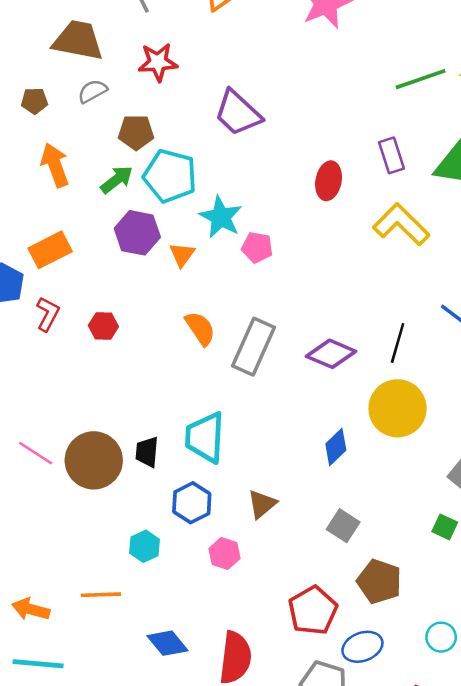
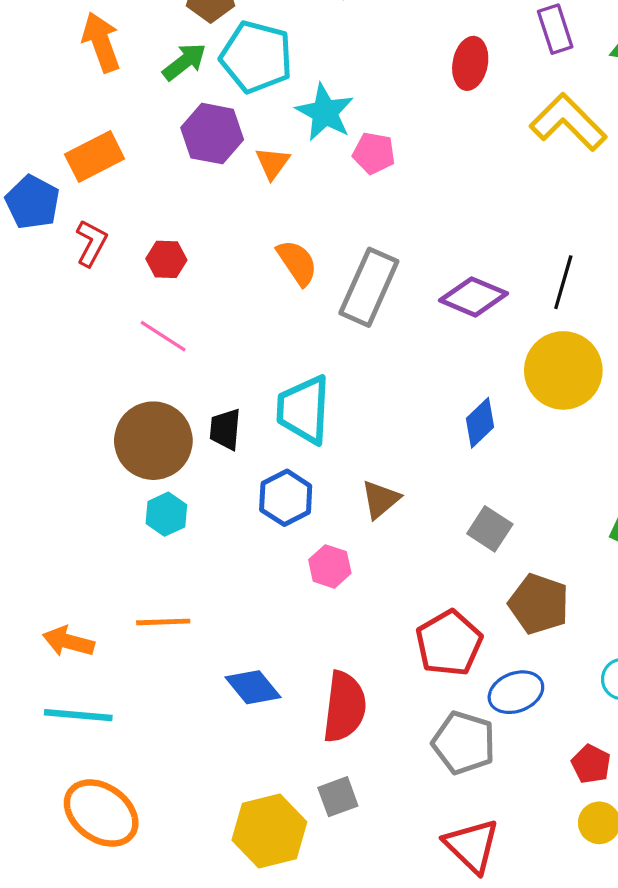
pink line: (36, 453) -> (163, 336), moved
cyan hexagon: (145, 546) -> (166, 514), moved

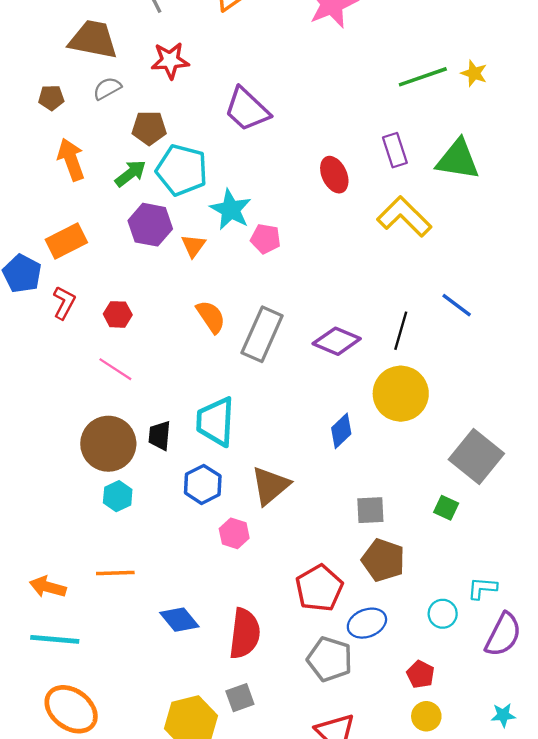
red ellipse: (470, 63) -> (334, 175), turned -36
brown triangle: (380, 499) -> (270, 486), size x1.4
gray square: (490, 529) -> (370, 510), moved, turned -36

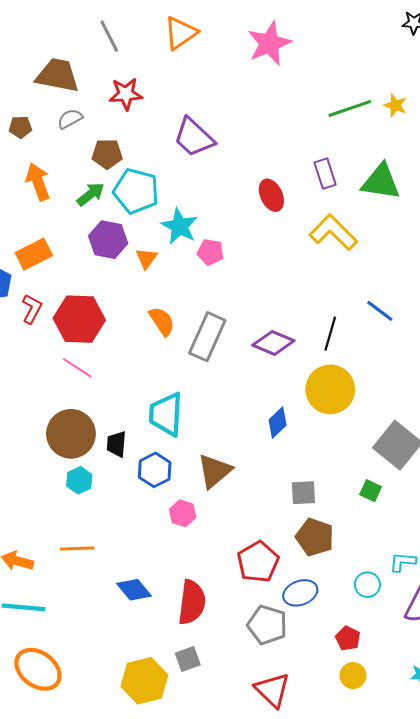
red hexagon: (118, 314) -> (79, 319), size x2.0
black trapezoid: (160, 436) -> (116, 444), moved

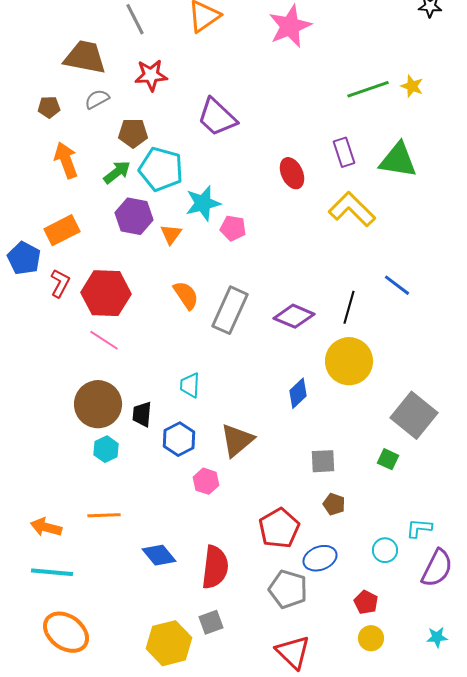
cyan star: (179, 226) -> (203, 203), turned 30
cyan trapezoid: (166, 414) -> (190, 385), size x0.6
brown pentagon: (315, 537) -> (334, 504), size x0.6

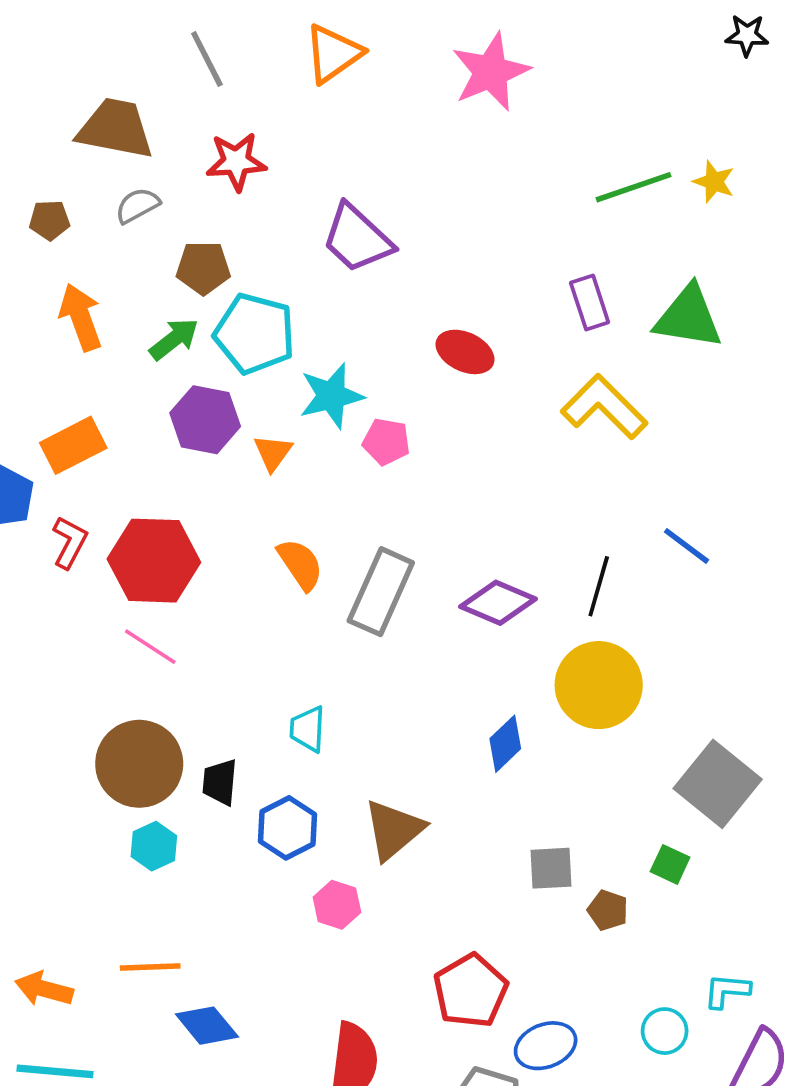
red ellipse: (292, 173) -> (465, 352), moved, turned -40
brown pentagon: (334, 504) -> (608, 910), moved
blue diamond: (159, 555) -> (207, 1026), moved

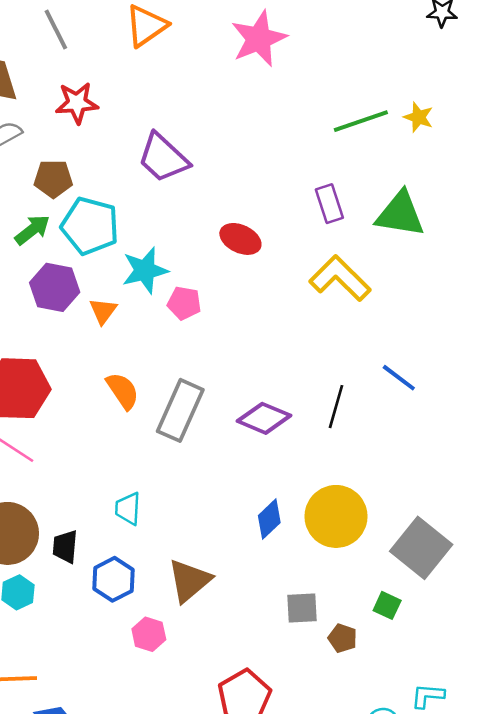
yellow circle: (599, 685) -> (336, 516), moved

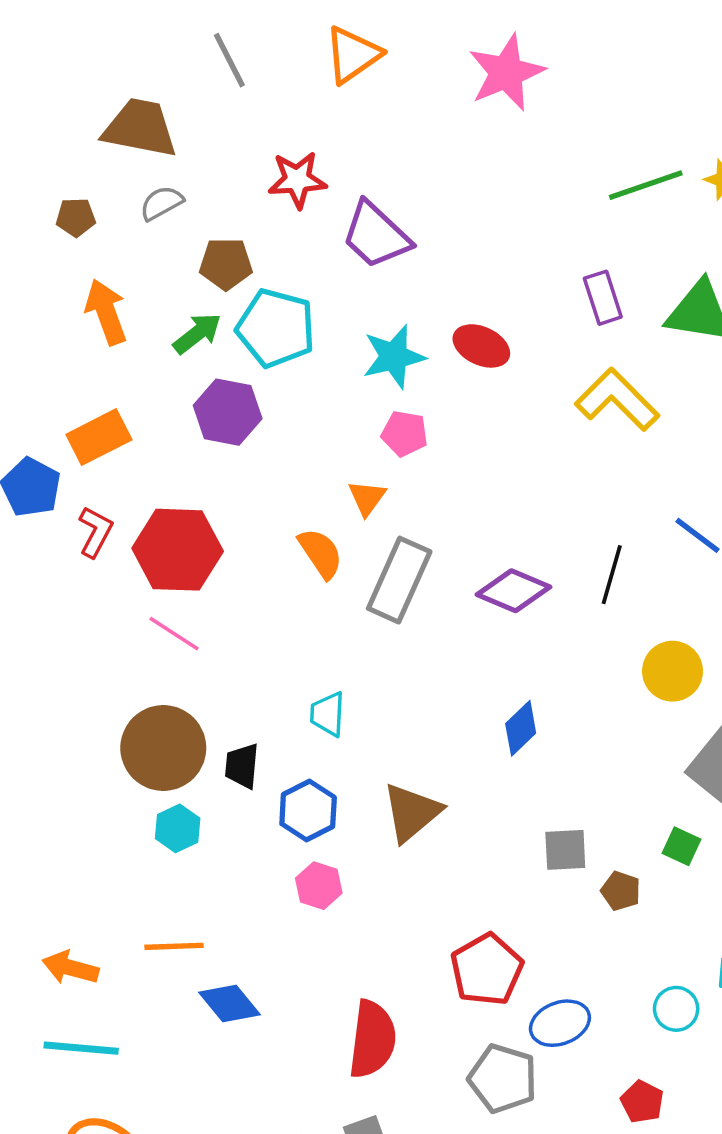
red star: (77, 103) -> (297, 180), moved
cyan star: (145, 270) -> (394, 357), moved
orange triangle: (103, 311) -> (367, 498), moved
yellow circle: (336, 516) -> (673, 671), moved, size x0.7
pink hexagon: (149, 634) -> (319, 886), moved

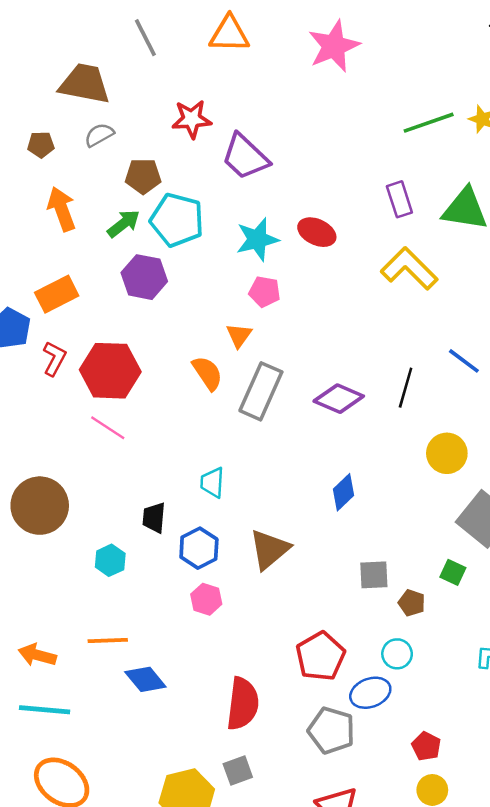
orange triangle: (353, 55) -> (229, 34), turned 36
brown circle: (163, 748) -> (40, 506), moved
cyan circle: (676, 1009) -> (397, 654), moved

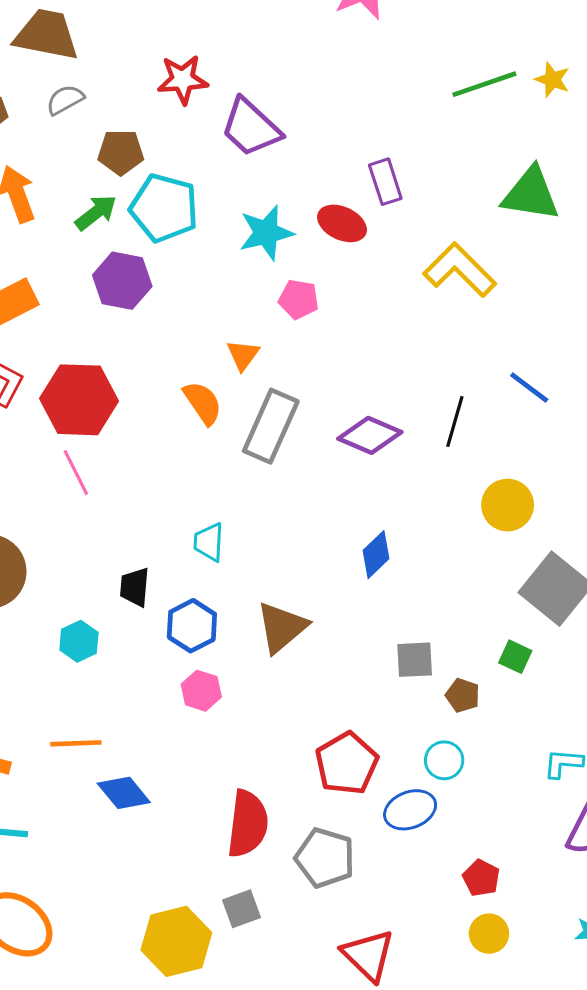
purple rectangle: (399, 199) -> (385, 182), moved
pink pentagon: (265, 292) -> (299, 299), moved
pink line: (108, 428) -> (76, 473), turned 30
gray pentagon: (331, 730) -> (325, 858), moved

